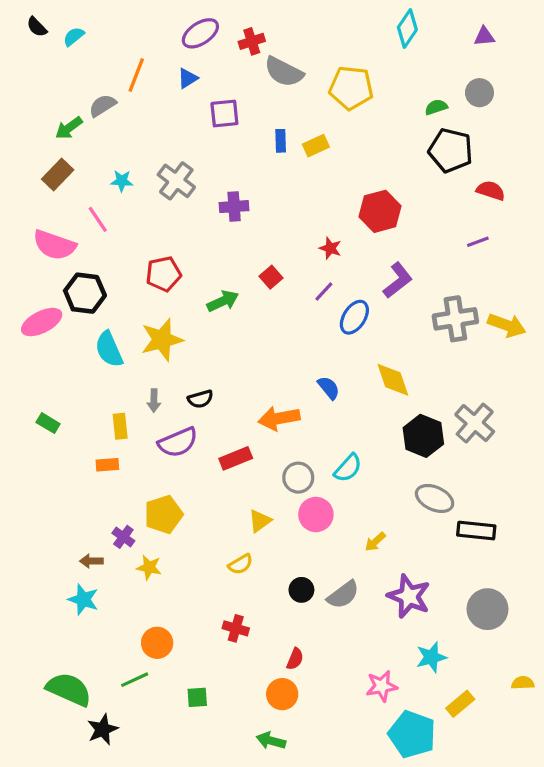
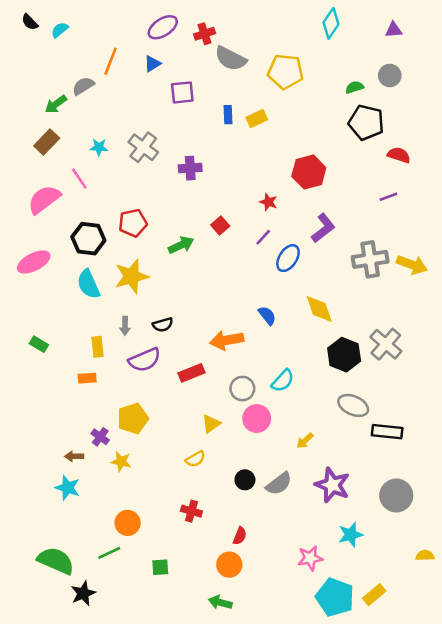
pink semicircle: (54, 245) -> (44, 199), turned 124
black hexagon: (85, 293) -> (88, 239), moved
yellow rectangle: (460, 704) -> (374, 595), moved

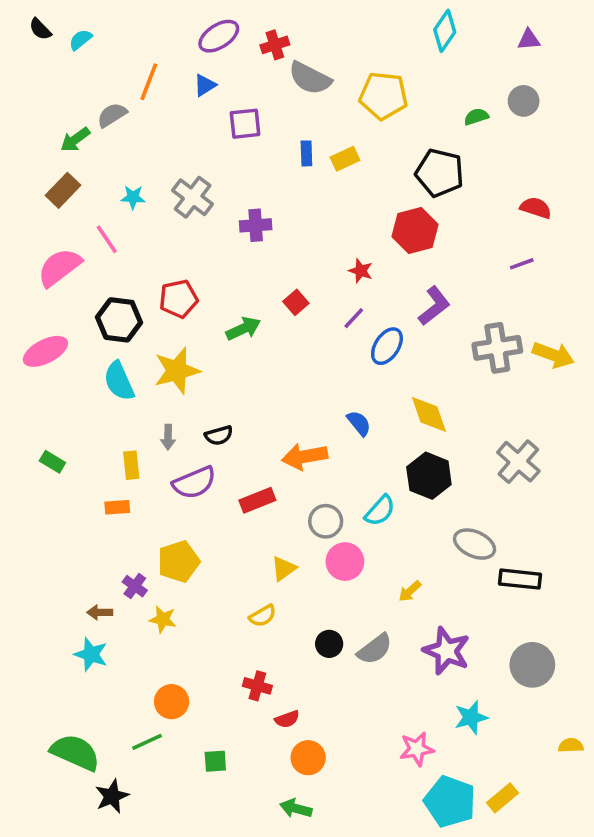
black pentagon: (366, 122) -> (439, 173), moved
black hexagon: (344, 355) -> (429, 476), moved
red semicircle: (240, 536) -> (287, 719), moved, turned 48

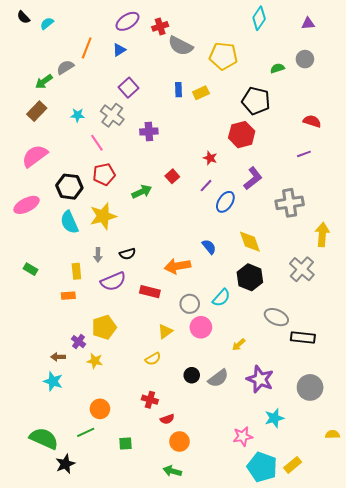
purple square: (245, 124) -> (128, 88), moved, turned -36
pink line: (107, 239) -> (97, 143), moved
yellow arrow: (553, 355) -> (322, 234), moved, turned -105
red rectangle: (257, 500) -> (150, 292), turned 36

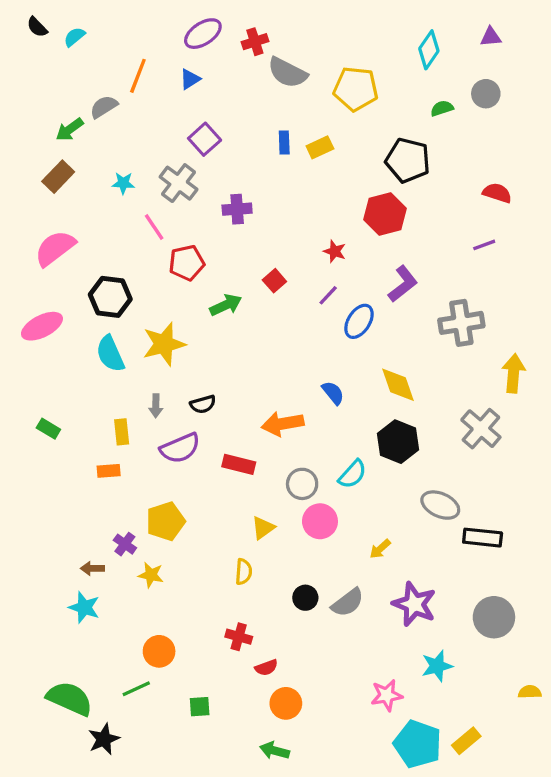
cyan diamond: (259, 18) -> (429, 50), moved
red pentagon: (104, 174) -> (187, 263), moved
yellow semicircle: (153, 359) -> (244, 572), turned -56

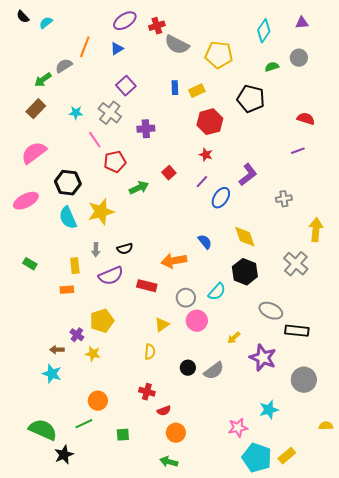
red hexagon: (385, 214) -> (210, 122), moved
gray cross: (461, 323) -> (284, 199), size x0.6
purple star: (414, 604) -> (263, 358), moved

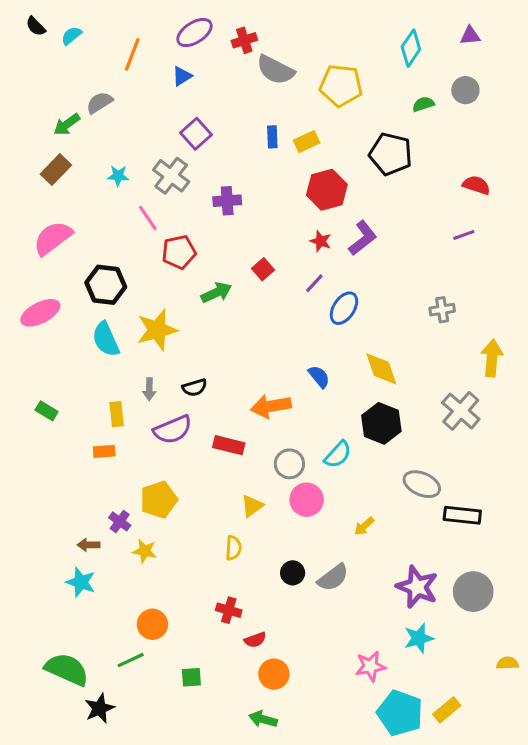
orange line: (85, 47) -> (132, 54), moved
purple L-shape: (248, 175) -> (363, 238), moved
purple star: (263, 358) -> (417, 587), moved

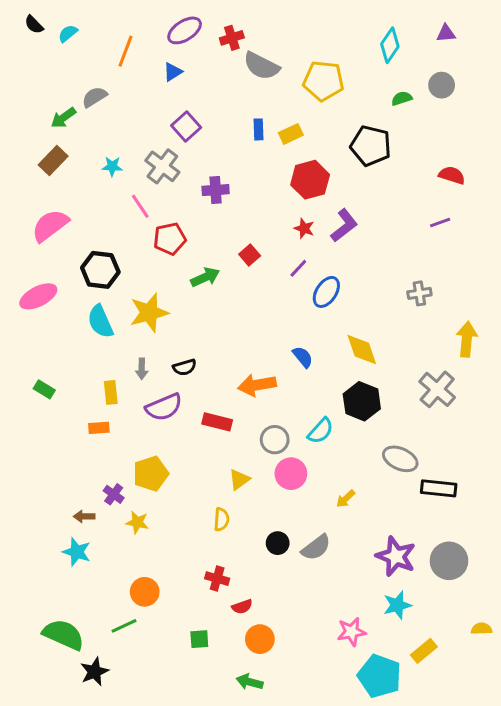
green square: (191, 677) -> (199, 639), moved
yellow rectangle: (447, 710) -> (424, 651), moved

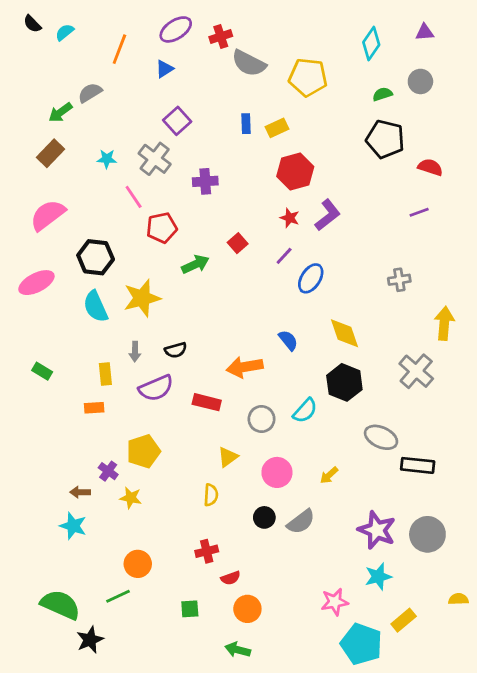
black pentagon: (371, 146) -> (385, 139), moved
pink circle: (291, 474) -> (277, 472), moved
red cross: (217, 579) -> (207, 551), turned -30

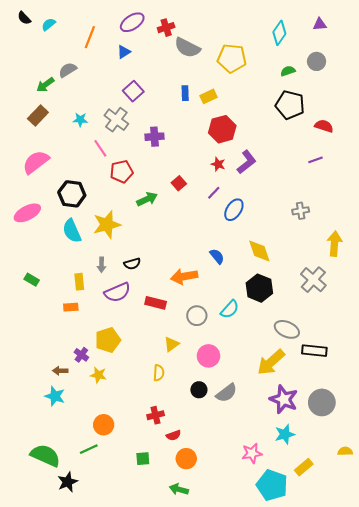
yellow arrow: (329, 475) -> (271, 362), moved, size x2.0

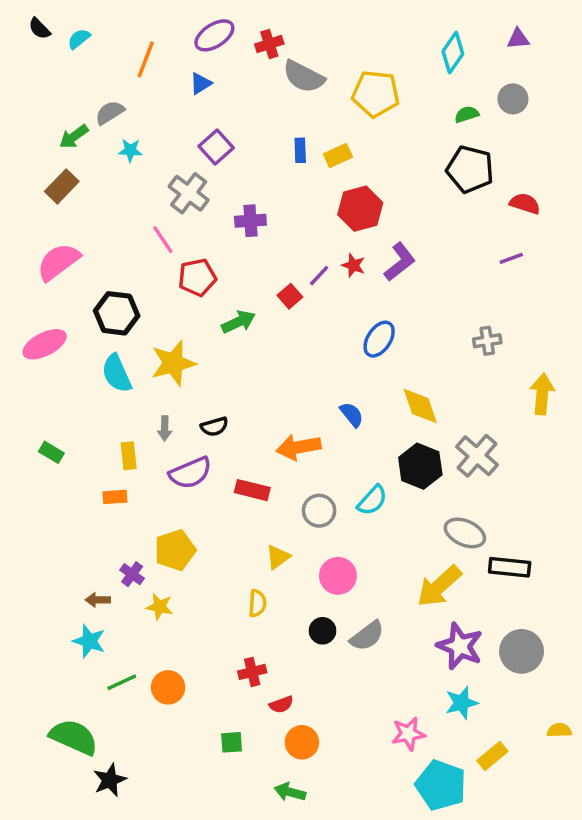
cyan star: (80, 120) -> (130, 150), moved
purple line: (214, 193) -> (319, 276), moved
gray cross: (313, 280) -> (477, 456), moved
green line: (89, 449) -> (122, 682), moved

